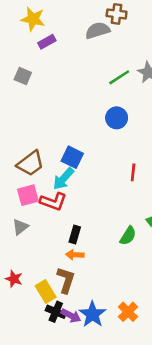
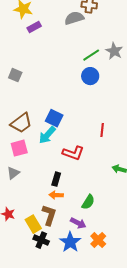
gray square: (23, 76) -> (15, 75), moved
blue circle: (117, 118) -> (90, 76), moved
red L-shape: (53, 202) -> (73, 153), moved
green semicircle: (128, 236) -> (88, 202), moved
purple arrow: (71, 316) -> (78, 223), moved

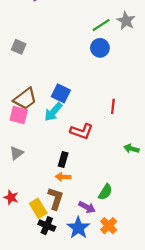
pink square: (19, 148) -> (19, 115), moved, turned 30
green semicircle: (88, 202) -> (105, 192), moved

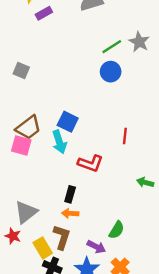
cyan arrow: (53, 112) -> (59, 142), turned -60
gray triangle: (16, 153) -> (26, 212), moved, size x1.5

